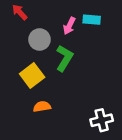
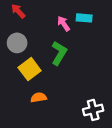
pink arrow: (69, 26) -> (64, 24), turned 119
gray circle: (40, 40) -> (17, 43), moved

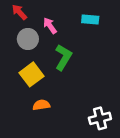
pink arrow: (64, 24) -> (50, 26), moved
gray circle: (17, 43) -> (28, 39), moved

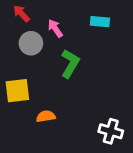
yellow square: (32, 74) -> (17, 91), moved, turned 30
white cross: (100, 118) -> (111, 131), turned 30

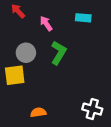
gray circle: (31, 43) -> (26, 53), moved
orange semicircle: (46, 116) -> (38, 112), moved

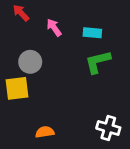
cyan rectangle: (83, 18) -> (92, 33), moved
green L-shape: (59, 53) -> (98, 62), moved, turned -135

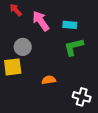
pink arrow: (54, 27) -> (41, 21), size x1.5
orange semicircle: (45, 132) -> (49, 80), moved

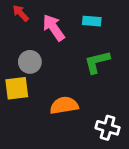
cyan rectangle: (70, 25) -> (92, 21), moved
orange semicircle: (49, 80) -> (64, 105), size x1.5

